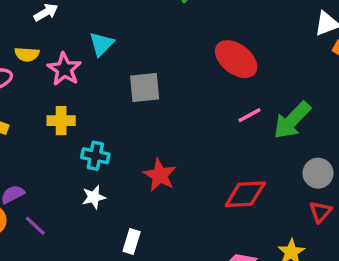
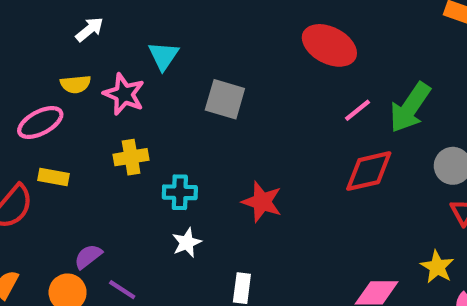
gray square: (145, 87) -> (225, 99), turned 32
red diamond: (245, 194) -> (369, 171), moved

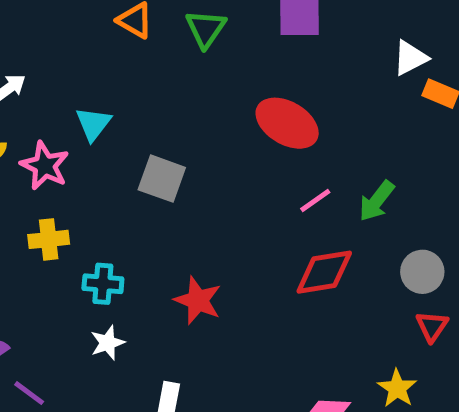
green arrow: (410, 107) -> (377, 201), size x0.7

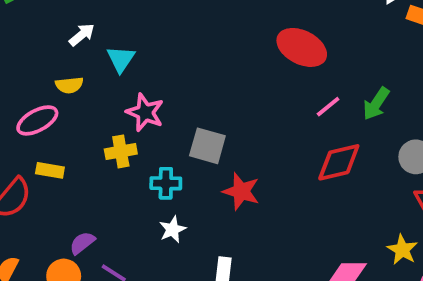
cyan triangle: (93, 124) -> (121, 59), moved
pink star: (45, 166) -> (145, 112), moved
gray square: (162, 179) -> (207, 146), moved

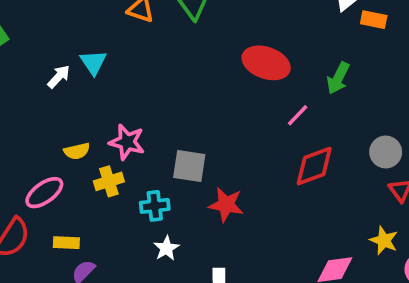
cyan triangle: (121, 59) -> (93, 62), moved
yellow semicircle: (69, 85) -> (77, 151), moved
green arrow: (376, 104) -> (338, 78), moved
pink ellipse: (37, 120) -> (44, 193), moved
yellow rectangle: (50, 170) -> (66, 243), moved

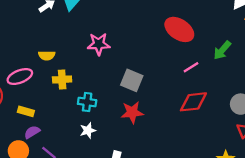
pink star: (127, 142) -> (99, 44), moved, turned -30
gray square: (189, 166) -> (132, 80), moved
red star: (226, 205) -> (132, 112), turned -30

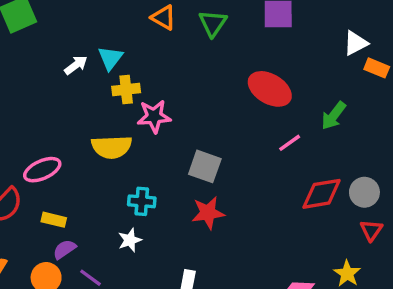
yellow semicircle: (47, 56) -> (112, 147), moved, size x1.6
yellow cross: (62, 79) -> (126, 89), moved
red diamond: (193, 102) -> (322, 194), moved
white star: (88, 130) -> (130, 240), moved

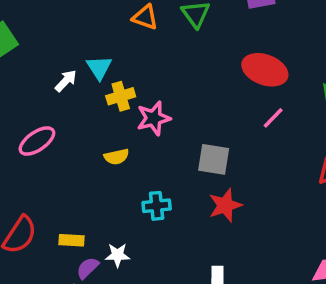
pink line: (290, 143) -> (273, 118), moved
yellow semicircle: (112, 147) -> (117, 157), size x0.6
pink ellipse: (42, 170) -> (37, 141), moved
white star: (130, 240) -> (117, 255), moved, turned 30

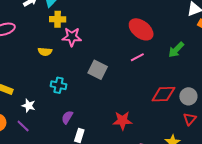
red star: (225, 205) -> (122, 121), moved
purple semicircle: (88, 268) -> (67, 117), moved, turned -32

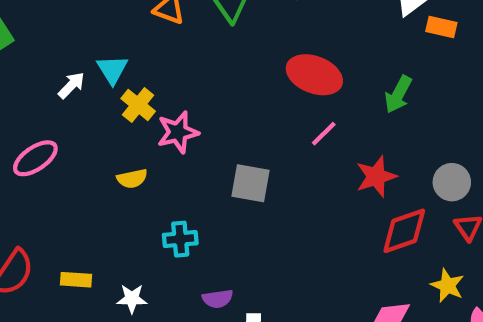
yellow cross: (58, 19) -> (138, 105), turned -35
red diamond: (163, 94) -> (404, 231), moved
purple semicircle: (67, 117) -> (218, 299), turned -112
red star: (122, 121) -> (376, 176), moved

